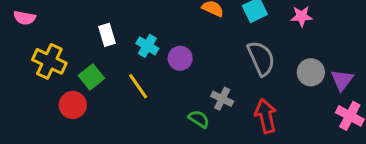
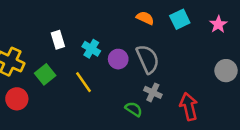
pink star: (302, 16) -> (218, 24), turned -30
gray semicircle: (261, 58) -> (148, 59), moved
red circle: (73, 105) -> (17, 99), moved

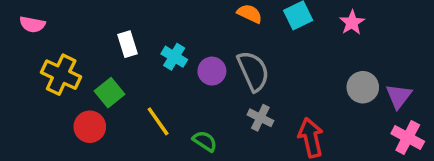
yellow line: (84, 82) -> (158, 121), moved
red circle: (17, 99) -> (90, 127), moved
green semicircle: (134, 109) -> (205, 141), moved

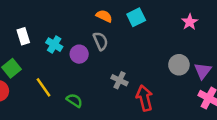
pink star: (352, 23) -> (190, 22), moved
gray semicircle: (253, 71) -> (101, 41), moved, size x0.7
gray cross: (260, 118) -> (120, 80), moved

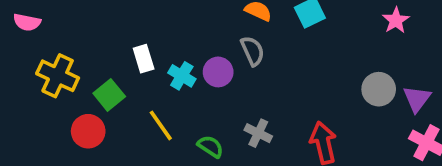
white rectangle: (23, 36) -> (144, 59), moved
cyan cross: (54, 45) -> (182, 76), moved
gray cross: (120, 80) -> (258, 133), moved

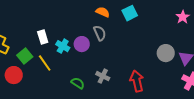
pink star: (396, 20) -> (183, 17), moved
yellow line: (161, 125) -> (45, 63), moved

